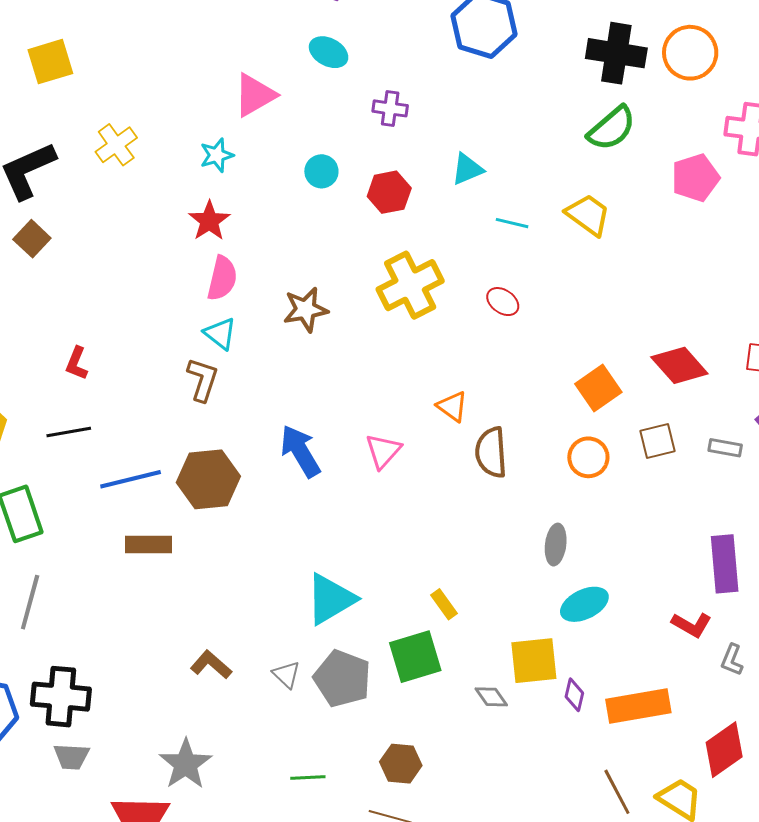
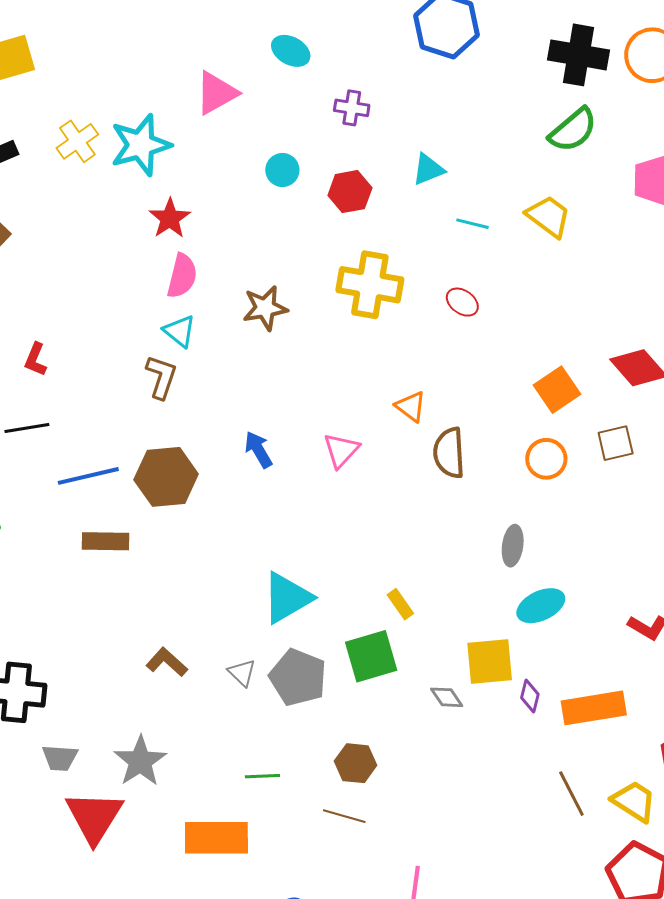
cyan star: (217, 155) -> (141, 145), moved, size x1.8
yellow cross: (410, 285) -> (370, 285), turned 36
blue arrow: (300, 451) -> (258, 450), size x0.7
gray trapezoid: (71, 757) -> (60, 758), moved

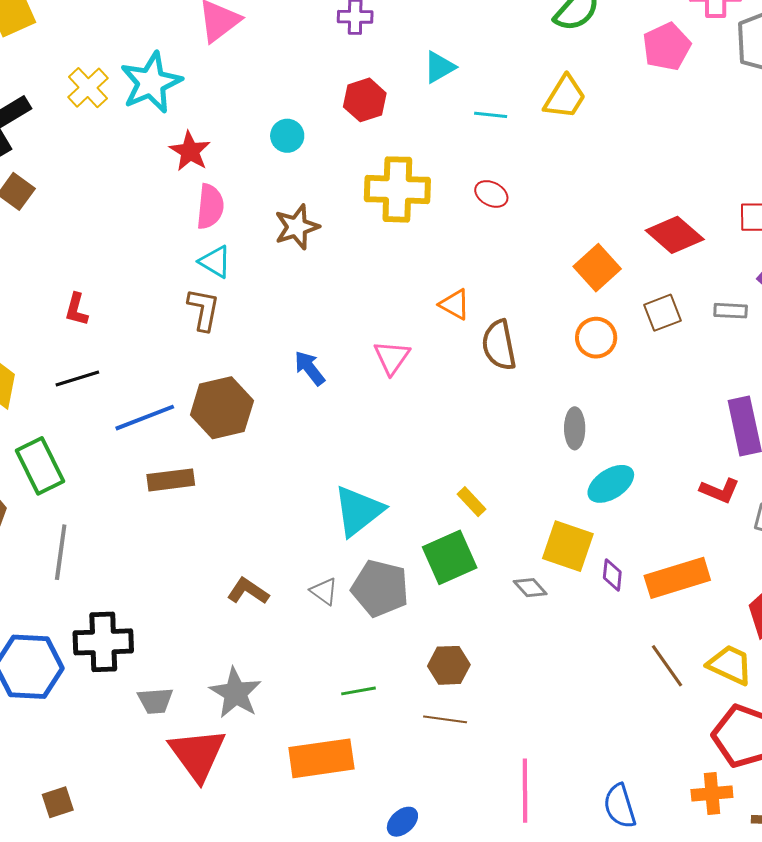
cyan circle: (282, 170) -> (287, 136), moved
yellow trapezoid: (548, 216) -> (565, 97), turned 93
yellow square: (490, 661) -> (568, 546), turned 32

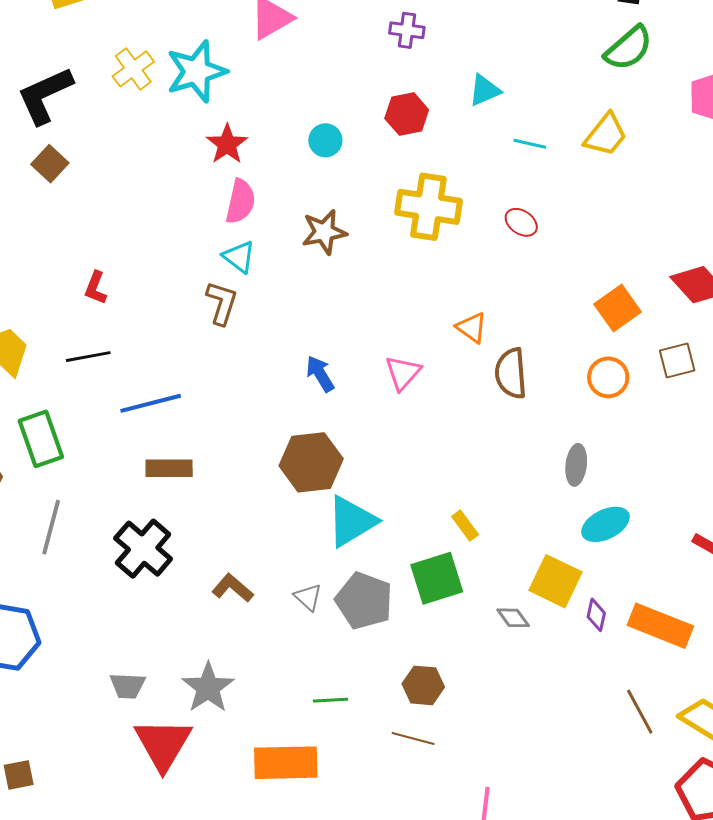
brown hexagon: (222, 408) -> (311, 462), moved
orange rectangle: (677, 578) -> (660, 626), turned 32
black cross: (103, 642) -> (143, 549), moved, turned 36

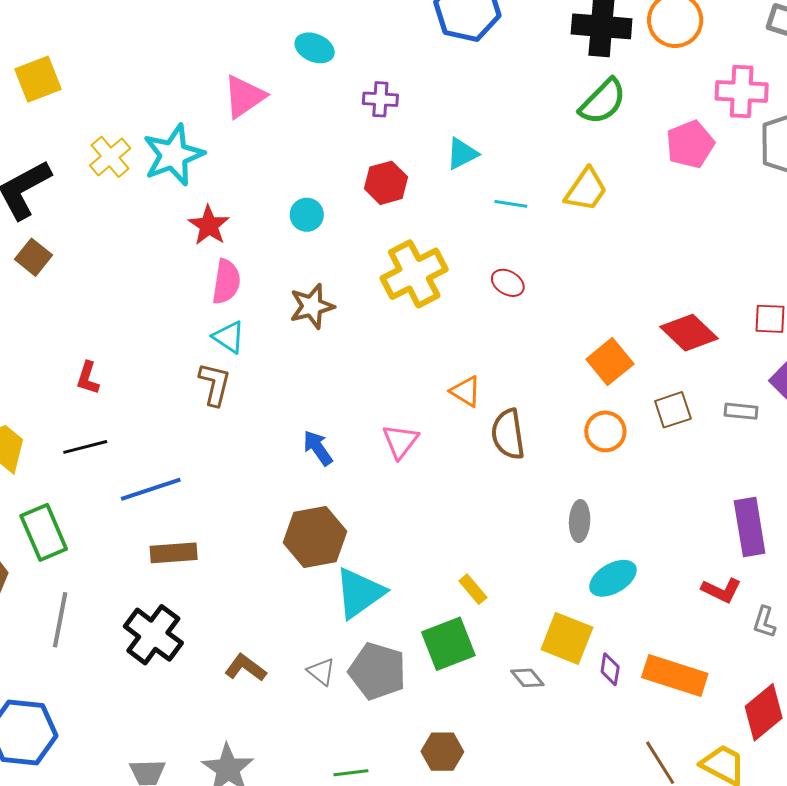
yellow cross: (428, 207) -> (414, 274), turned -32

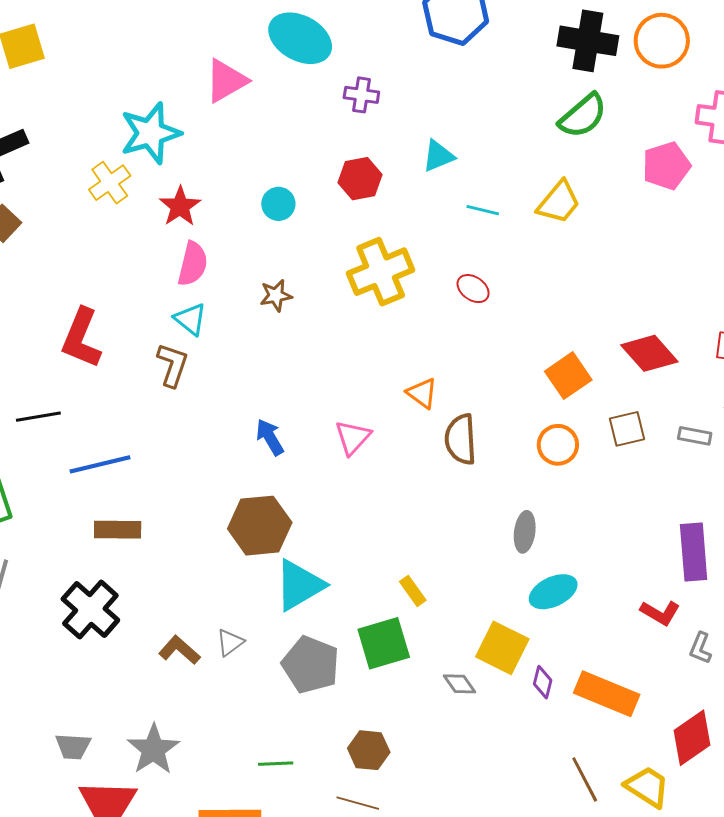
cyan ellipse: (315, 48) -> (300, 38), size x1.6
yellow cross: (110, 157) -> (110, 183), moved
brown star: (312, 306) -> (276, 295), size x0.7
red L-shape: (88, 378) -> (81, 338), moved, size x1.8
gray triangle: (321, 672) -> (230, 643), moved, turned 40

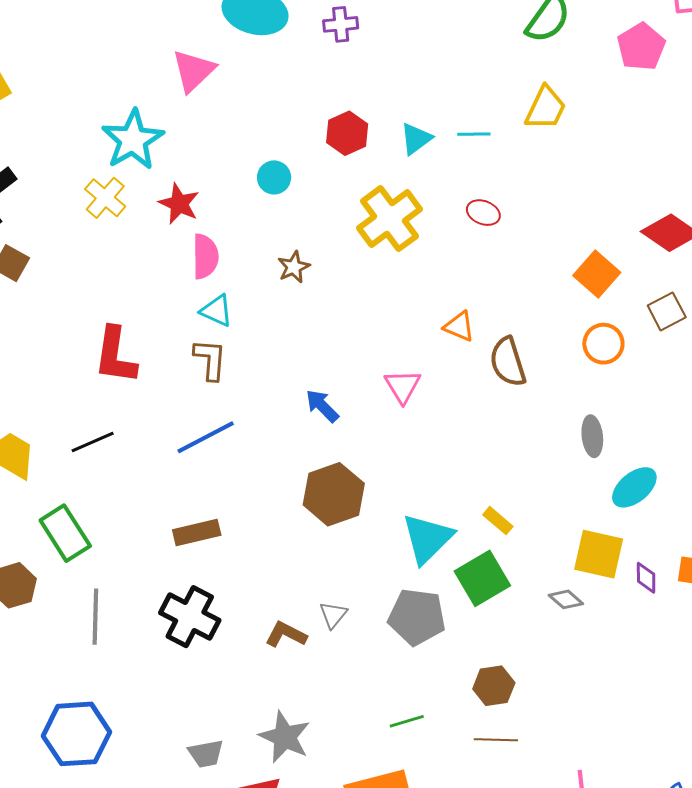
purple cross: (361, 95) -> (341, 24), moved
cyan triangle: (438, 156) -> (416, 139), moved
blue line: (100, 464) -> (206, 437), moved
cyan triangle: (299, 585) -> (427, 538), moved

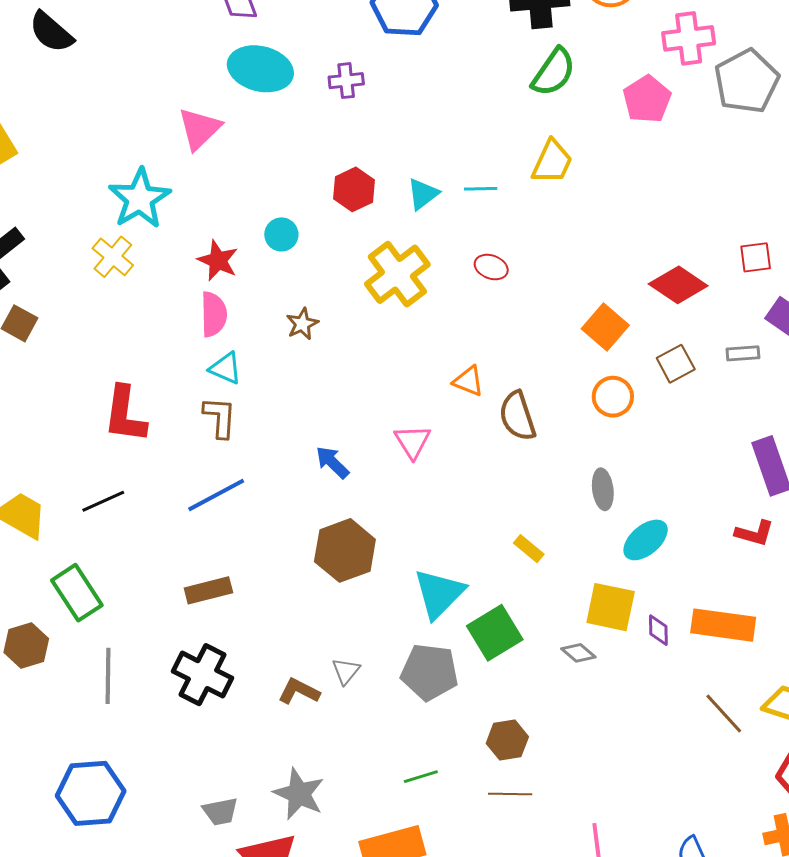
red star: (179, 204) -> (218, 261), moved
yellow rectangle: (498, 521) -> (529, 549), moved

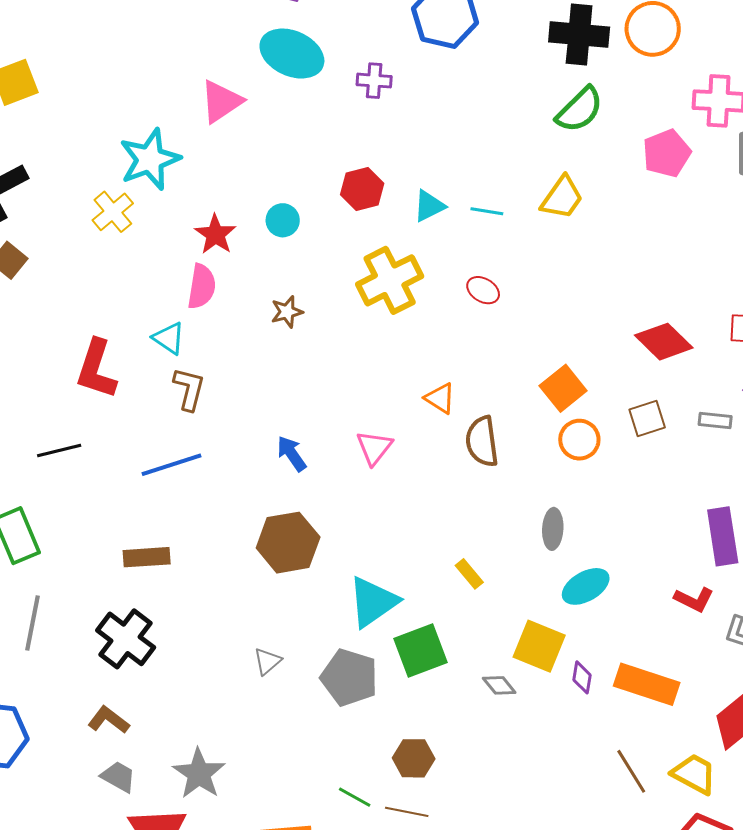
orange square: (605, 327) -> (563, 388), moved
cyan triangle: (226, 368) -> (169, 338), moved
brown L-shape: (299, 691) -> (109, 720), moved
green line: (421, 777) -> (355, 797), moved, turned 36
gray trapezoid: (220, 811) -> (118, 777), turned -150

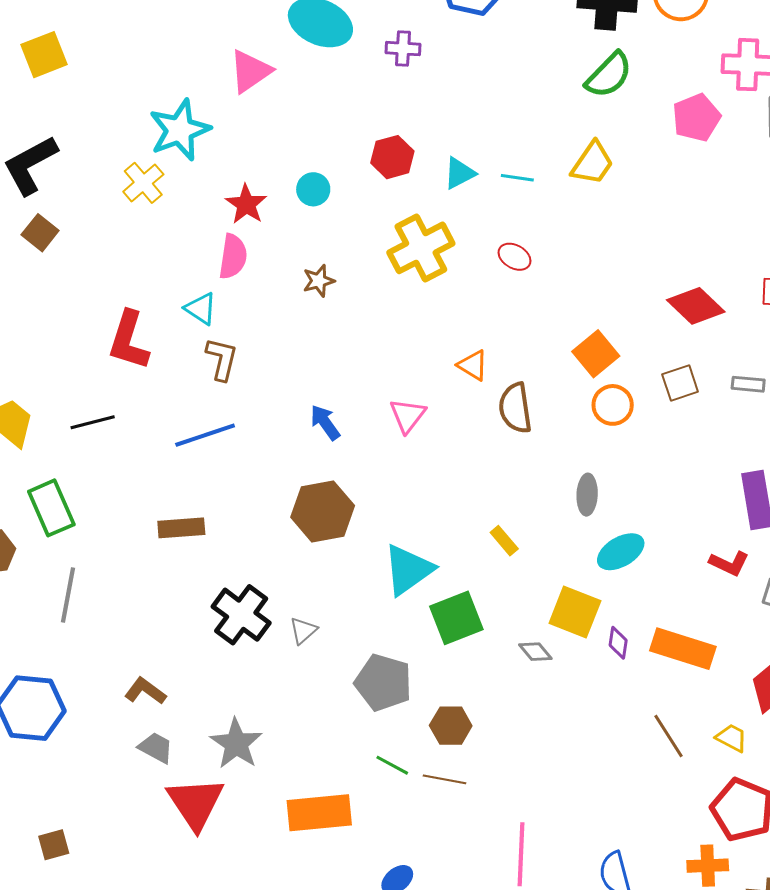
black cross: (126, 639) -> (241, 615), moved
gray pentagon: (349, 677) -> (383, 682), moved
yellow trapezoid: (694, 774) -> (732, 738), size x0.7

